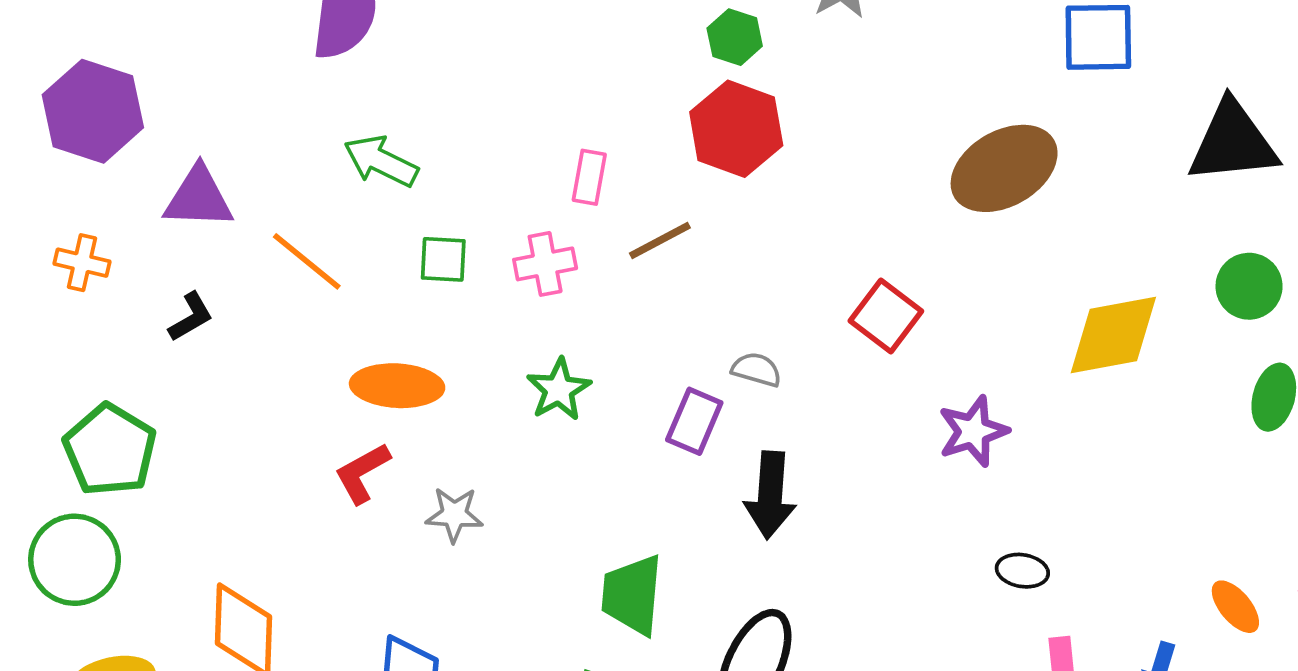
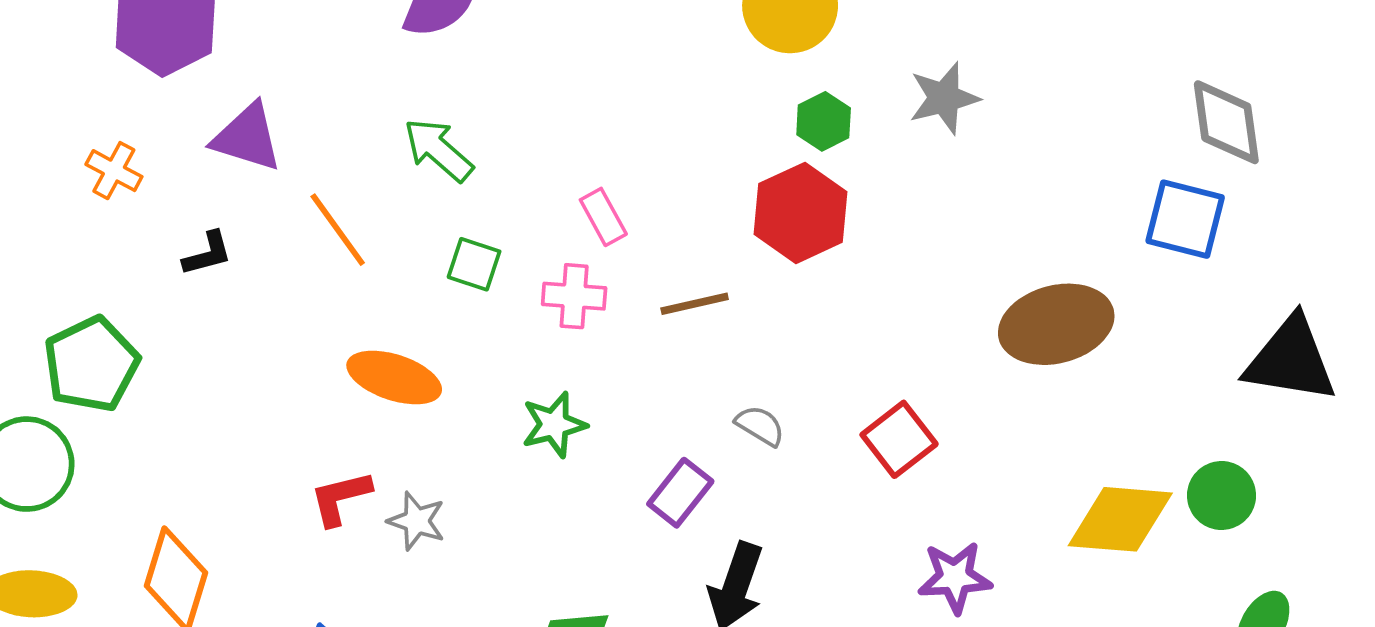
pink rectangle: (589, 177) -> (603, 217), moved, turned -54
green circle: (1249, 286) -> (1222, 496), moved
gray semicircle: (756, 370) -> (760, 426), moved
red L-shape: (362, 473) -> (340, 498), moved

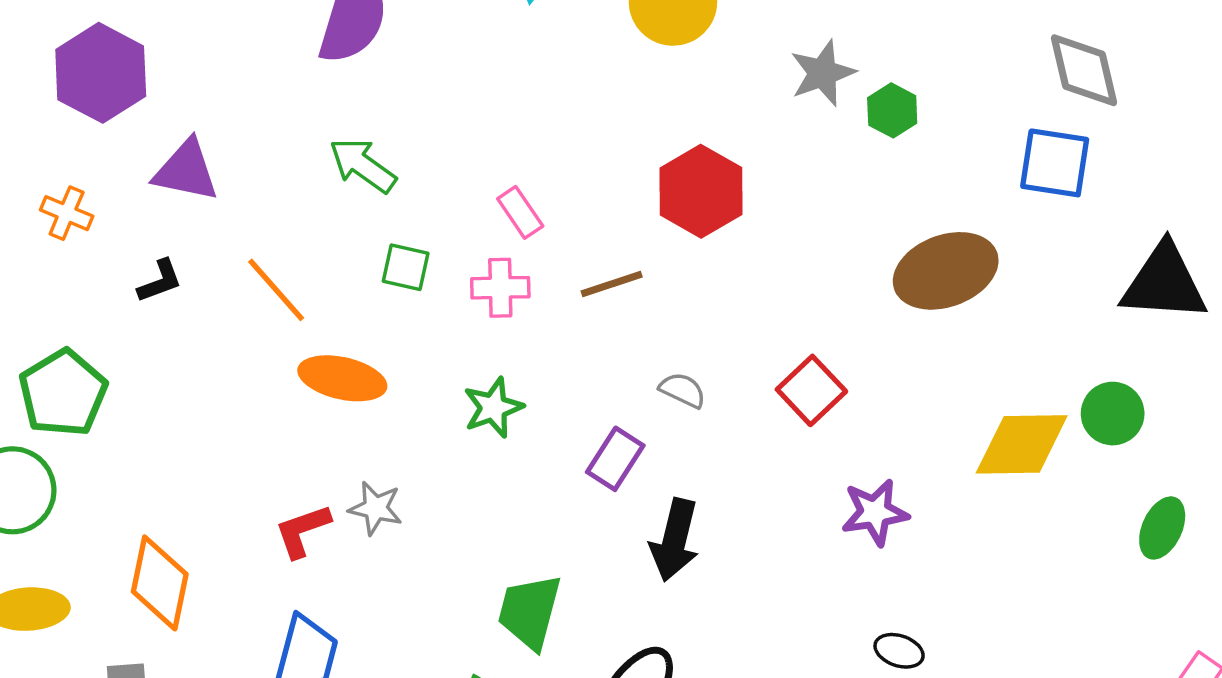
green hexagon: (824, 121) -> (892, 110), moved
orange line: (338, 230) -> (276, 290), moved
red L-shape: (340, 498) -> (302, 531), moved

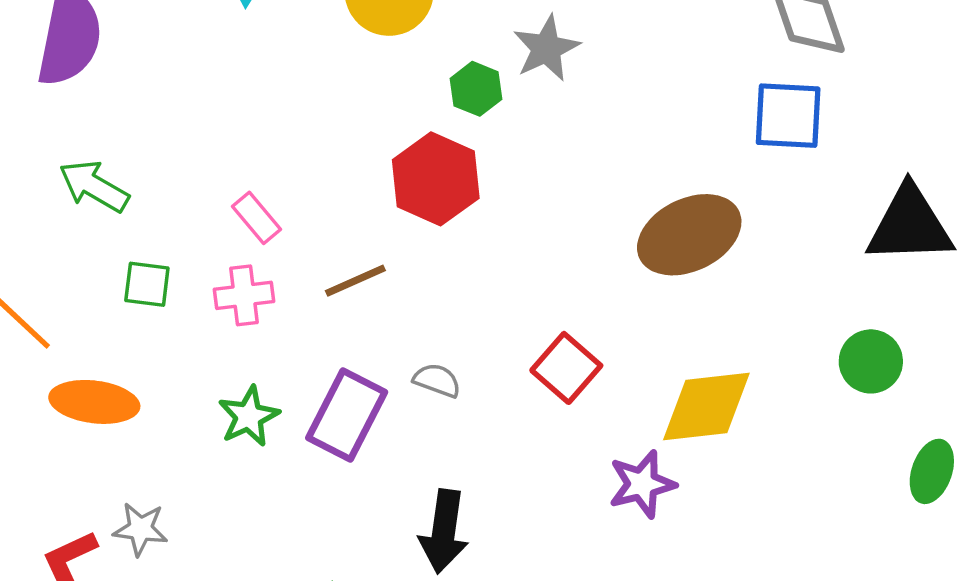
green hexagon: (892, 110) -> (476, 89), moved
yellow diamond: (1022, 444) -> (706, 407), moved
purple rectangle: (615, 459) -> (347, 415), moved, size x1.4

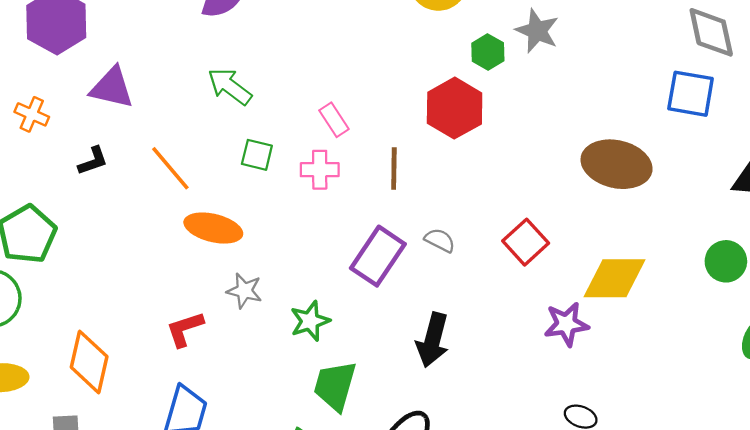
gray star: (546, 48) -> (537, 31), turned -30
brown ellipse: (689, 235) -> (617, 164), turned 32
brown line: (355, 281) -> (394, 169), turned -72
green star: (249, 416) -> (310, 321), moved
gray star: (140, 529) -> (244, 291), moved

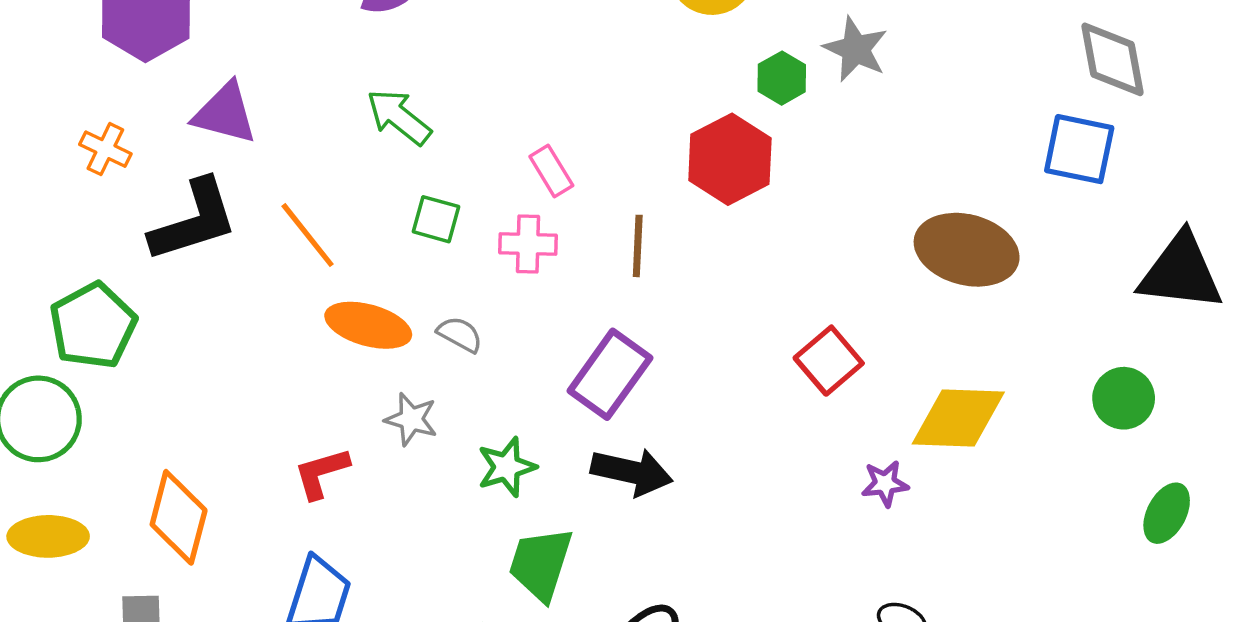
black L-shape: (93, 161) -> (194, 221), size x2.0
gray semicircle: (440, 240) -> (460, 334), moved
purple star: (566, 324) -> (885, 484), size x0.7
black arrow: (433, 340) -> (632, 472), moved, turned -94

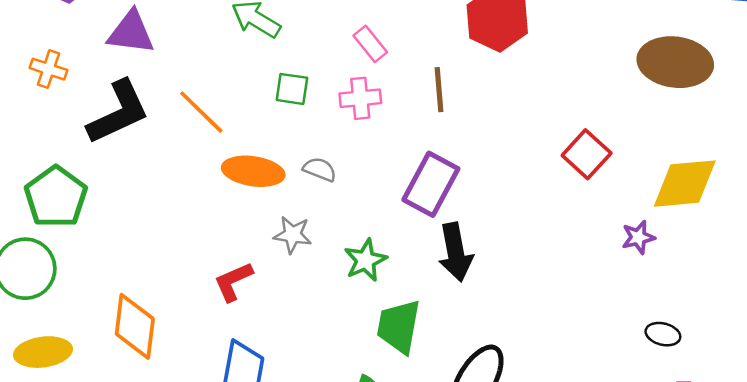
black arrow: (632, 472) -> (456, 252), turned 74

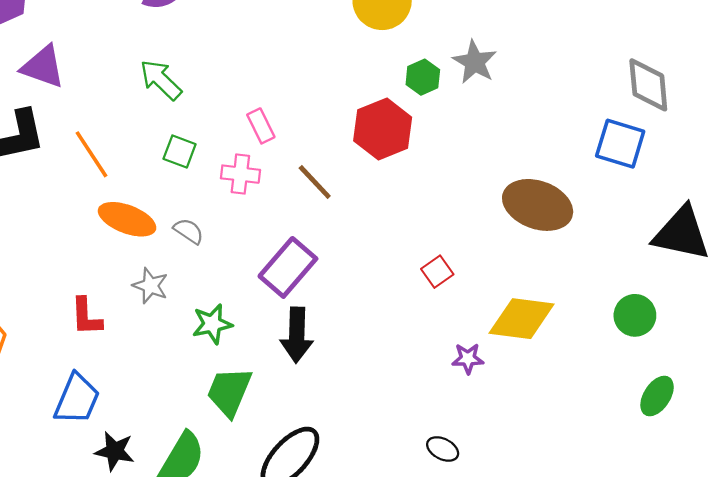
brown line: (439, 90) -> (315, 182), turned -51
red square: (587, 154) -> (437, 272), size x0.7
red L-shape: (233, 282) -> (86, 317), turned -81
black ellipse: (663, 334) -> (443, 449), moved

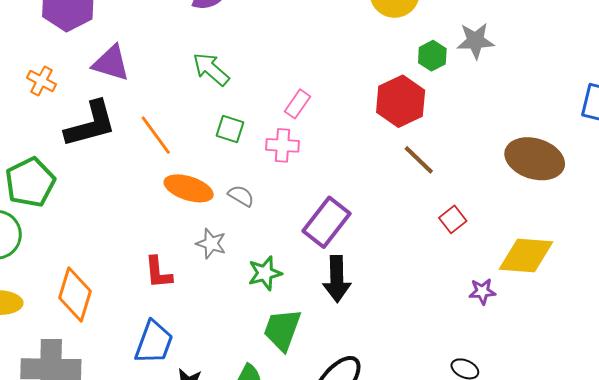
gray star: (475, 62) -> (475, 41), turned -30
pink rectangle: (261, 126) -> (298, 104), turned 64
brown line: (315, 182) -> (419, 160), moved

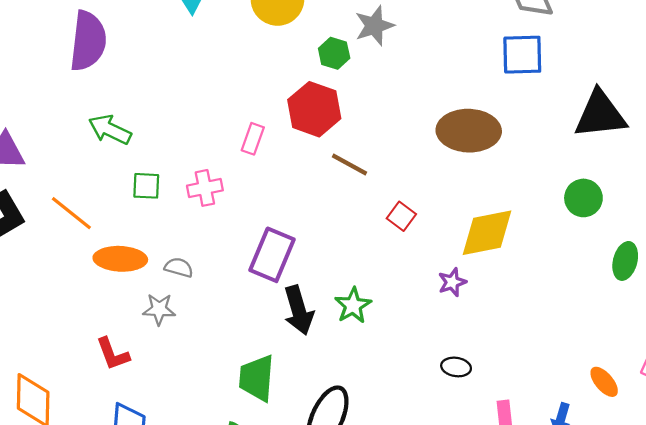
pink rectangle: (298, 104) -> (253, 139), moved
gray semicircle: (241, 196) -> (179, 267), moved
green star: (265, 273) -> (353, 305), moved

